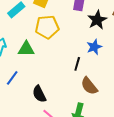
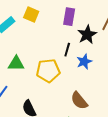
yellow pentagon: (47, 27) -> (48, 71), moved
black line: (77, 64) -> (67, 50), moved

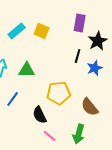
yellow square: (31, 15) -> (42, 31), moved
yellow pentagon: (48, 71) -> (59, 93), moved

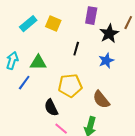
black line: (78, 56) -> (76, 49), moved
blue line: (13, 99) -> (24, 83), moved

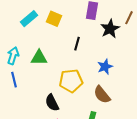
blue star: (106, 61) -> (105, 67), moved
blue line: (24, 83) -> (14, 80), moved, turned -49

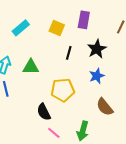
yellow square: (54, 19) -> (57, 28), moved
black star: (110, 29) -> (97, 49), moved
brown semicircle: (102, 95) -> (105, 107), moved

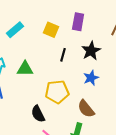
brown semicircle: (105, 107) -> (86, 109), moved

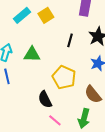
yellow square: (51, 30) -> (46, 15), moved, turned 35
yellow pentagon: (57, 92) -> (64, 77), turned 30

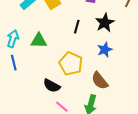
black semicircle: (45, 99) -> (52, 86), turned -36

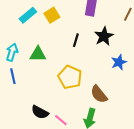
blue star: (105, 50) -> (119, 62), moved
black semicircle: (52, 86) -> (40, 112), moved

